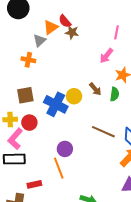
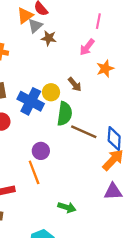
brown star: (72, 32) -> (49, 38), moved
gray triangle: (40, 40) -> (35, 26), moved
green semicircle: (115, 94) -> (65, 114), moved, size x1.5

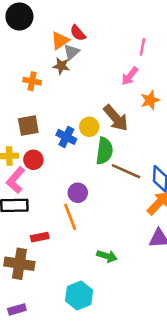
brown star: (49, 38) -> (61, 66), moved
brown arrow: (75, 84) -> (116, 118), size x1.6
blue cross: (31, 101) -> (66, 137), size x0.7

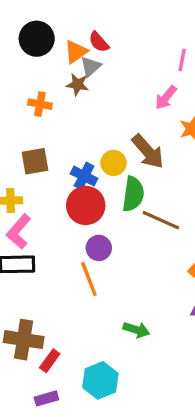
black circle: (19, 16) -> (37, 39), moved
red circle: (33, 160) -> (86, 205), moved, size x1.5
red rectangle: (40, 237) -> (50, 361), moved, turned -42
purple rectangle: (17, 309) -> (46, 398), moved

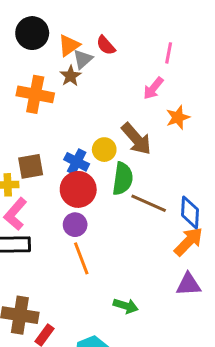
red semicircle: (99, 42) -> (106, 45), moved
brown star: (78, 84) -> (70, 76), turned 30
orange cross: (40, 104) -> (35, 94), size x1.6
brown square: (35, 161) -> (31, 166), moved
purple circle: (99, 248) -> (75, 225), moved

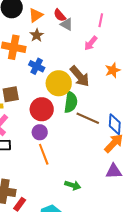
gray triangle: (83, 59) -> (67, 24), moved, turned -48
orange star: (178, 117) -> (113, 70), moved
yellow circle: (104, 150) -> (59, 83), size x1.6
blue cross: (77, 162) -> (37, 66), moved

